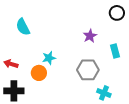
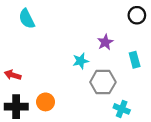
cyan semicircle: (23, 27) -> (27, 19), moved
cyan star: (49, 58) -> (81, 61), moved
orange circle: (39, 73) -> (46, 102), moved

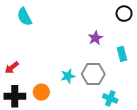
cyan star: (81, 61) -> (68, 76), moved
red arrow: (13, 75) -> (12, 68), turned -56

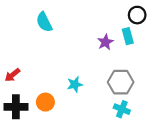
cyan semicircle: (24, 17) -> (44, 22), moved
cyan rectangle: (122, 54) -> (128, 36), moved
gray hexagon: (93, 74) -> (121, 82), moved

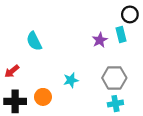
cyan semicircle: (44, 22) -> (34, 41), moved
cyan cross: (122, 109) -> (115, 104), turned -32

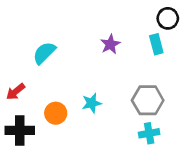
purple star: (100, 40) -> (110, 44), moved
cyan semicircle: (34, 41) -> (44, 53), turned 72
orange circle: (43, 97) -> (56, 113), moved

